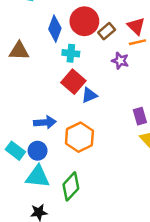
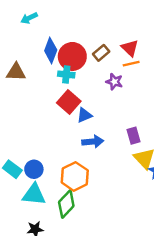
red circle: (84, 21) -> (72, 56), moved
blue arrow: (45, 122) -> (93, 142), moved
orange hexagon: (79, 137) -> (75, 176), moved

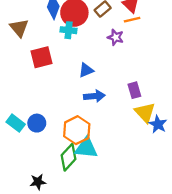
brown triangle: (16, 72) -> (19, 28), turned 48
red square: (69, 102) -> (41, 57), moved, turned 35
cyan triangle: (34, 194) -> (86, 148), moved

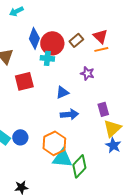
purple star: (116, 37) -> (87, 73), moved
yellow triangle: (145, 113) -> (112, 128), turned 30
blue star: (158, 124) -> (113, 145), moved
green diamond: (69, 157) -> (79, 166), moved

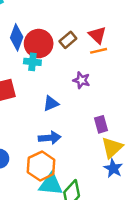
blue arrow: (69, 114) -> (50, 138), moved

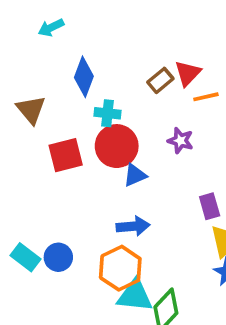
red triangle: (97, 35) -> (188, 73), moved, turned 30
red circle: (39, 44) -> (117, 146), moved

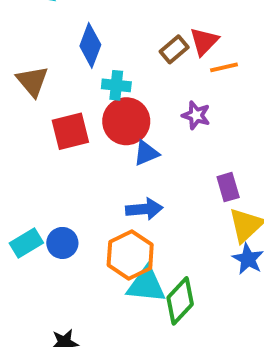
cyan rectangle: (26, 257) -> (26, 243), turned -68

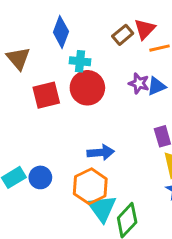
blue triangle: (146, 153) -> (157, 86), moved
cyan triangle: (146, 285) -> (102, 208), turned 48

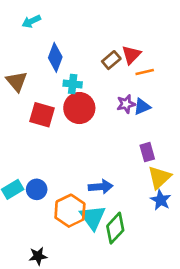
purple star: (139, 83) -> (126, 104), turned -30
red square: (46, 95) -> (42, 115), turned 30
blue arrow: (101, 152) -> (101, 187), moved
orange hexagon: (90, 186) -> (70, 211), moved

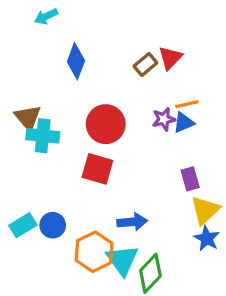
orange line: (145, 72) -> (187, 104), moved
brown triangle: (17, 81) -> (28, 117), moved
cyan cross: (73, 84) -> (43, 136), moved, size x1.4
red square: (42, 115) -> (97, 169), moved

